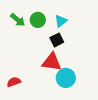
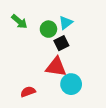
green circle: (38, 20) -> (48, 29), moved
red semicircle: (14, 82) -> (28, 92), moved

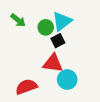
cyan triangle: (66, 23) -> (62, 21), size x1.5
red semicircle: (28, 92) -> (26, 87), size x1.5

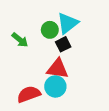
green arrow: (18, 20) -> (20, 40), moved
cyan circle: (67, 80) -> (55, 86), moved

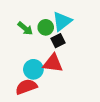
green arrow: (20, 40) -> (25, 28), moved
cyan circle: (55, 86) -> (33, 69), moved

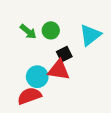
cyan triangle: (62, 21) -> (90, 35), moved
black square: (58, 41) -> (64, 54), moved

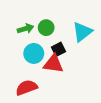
green arrow: (28, 32) -> (25, 29), turned -56
cyan circle: (37, 77) -> (34, 53), moved

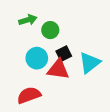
green arrow: (25, 29) -> (28, 20), moved
cyan triangle: (82, 32) -> (90, 63), moved

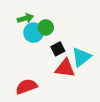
cyan circle: (37, 58) -> (33, 33), moved
red triangle: (58, 69) -> (65, 68), moved

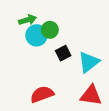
red triangle: (65, 68) -> (91, 95), moved
red semicircle: (26, 87) -> (42, 94), moved

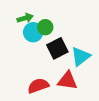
black square: (63, 53) -> (57, 48), size x1.5
red triangle: (91, 95) -> (67, 81), moved

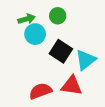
green circle: (45, 27) -> (58, 16), moved
black square: (57, 48) -> (61, 51), turned -30

